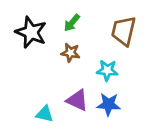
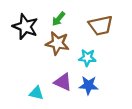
brown trapezoid: (124, 31) -> (101, 25), turned -115
brown star: (70, 53) -> (57, 43), size x1.5

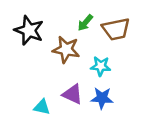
green arrow: (59, 19) -> (85, 23), moved

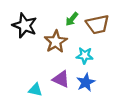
brown star: (66, 50) -> (56, 42), turned 30
blue star: (102, 98) -> (86, 82), turned -30

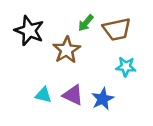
cyan star: (85, 56) -> (126, 67), moved
cyan triangle: (35, 90) -> (43, 95), moved

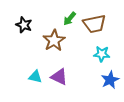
black star: (29, 31) -> (24, 25), size x0.7
blue star: (103, 99) -> (110, 80), moved

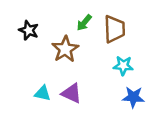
brown trapezoid: (94, 24) -> (114, 29), turned -80
blue star: (110, 80) -> (133, 97), turned 30

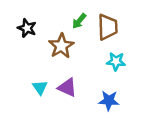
cyan triangle: (43, 93) -> (40, 87), turned 42
blue star: (133, 97) -> (109, 101), moved

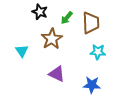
black star: (27, 28) -> (40, 12), moved
cyan triangle: (40, 87) -> (22, 51), moved

